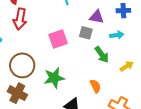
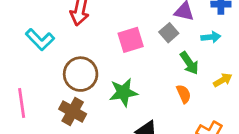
gray square: (86, 33) -> (169, 33), turned 32
orange semicircle: (95, 86) -> (184, 94), moved

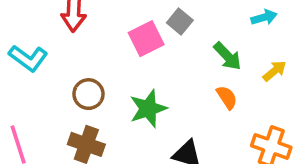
gray square: (169, 33) -> (180, 22), moved
cyan arrow: (211, 37) -> (264, 17), moved
brown circle: (81, 74) -> (88, 94), size x0.7

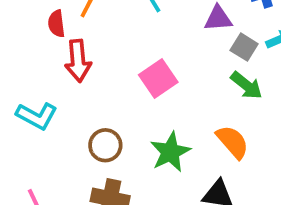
gray square: (180, 22) -> (244, 47), moved
orange semicircle: (227, 97) -> (232, 142), moved, size x1.4

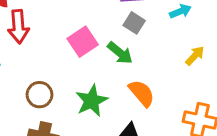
gray square: (244, 47) -> (134, 23), moved
green arrow: (246, 85) -> (120, 53), moved

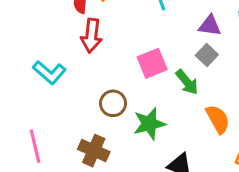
orange semicircle: (142, 93) -> (218, 119), moved
brown circle: (39, 95) -> (113, 103), moved

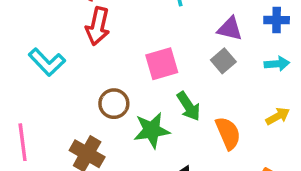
green arrow: (187, 82) -> (189, 106), moved

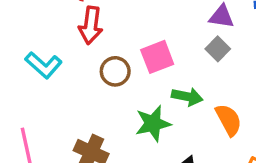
brown circle: (114, 104) -> (115, 71), moved
green arrow: (189, 106) -> (187, 97), turned -40

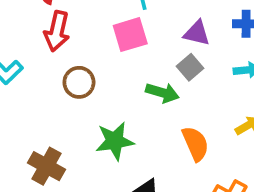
pink square: (157, 57) -> (130, 35), moved
green arrow: (187, 97) -> (162, 93), moved

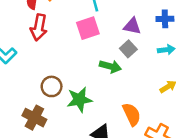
brown circle: (79, 82) -> (52, 86), moved
orange semicircle: (195, 144) -> (132, 114), moved

